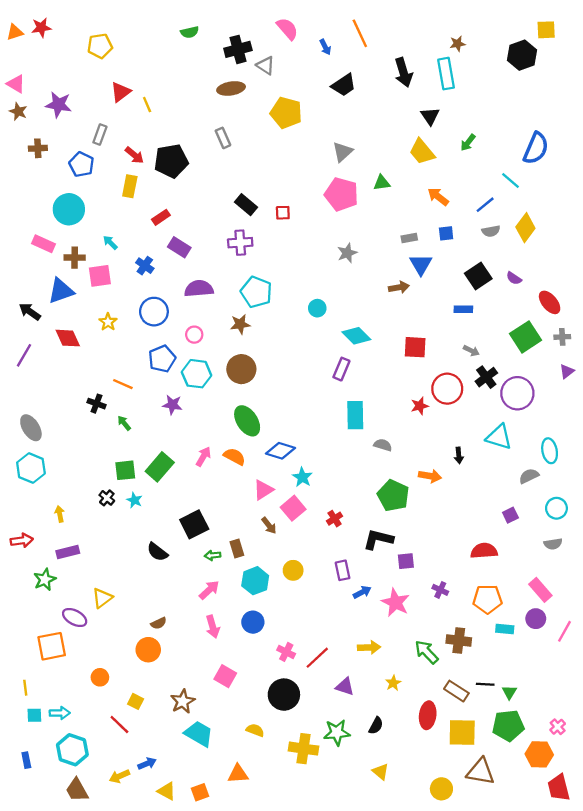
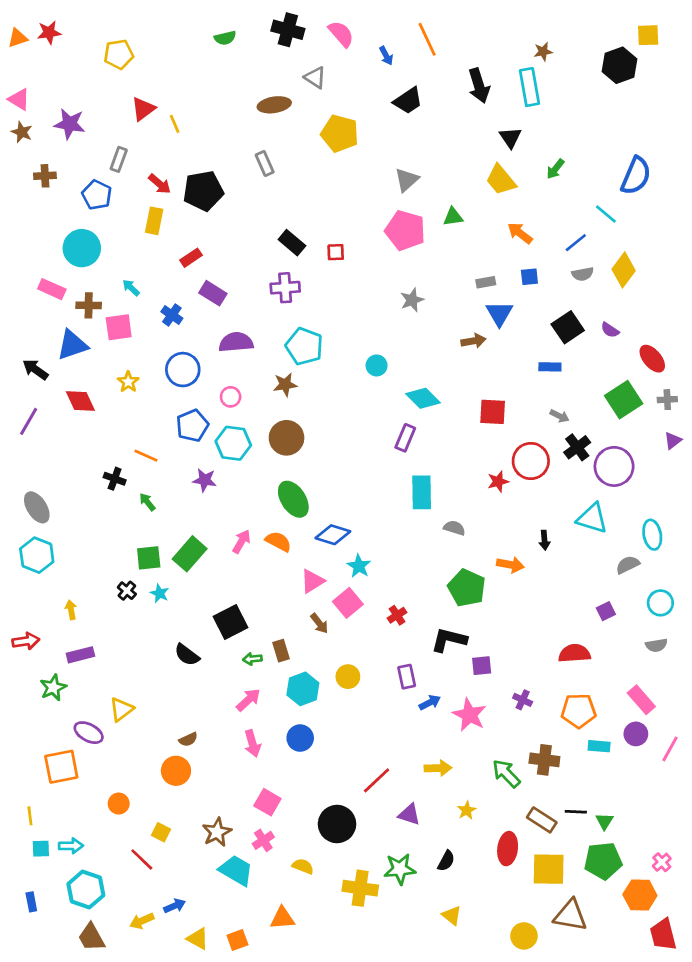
black cross: (238, 49) -> (288, 30), moved, turned 30
pink cross: (286, 652) -> (263, 840), moved, turned 30

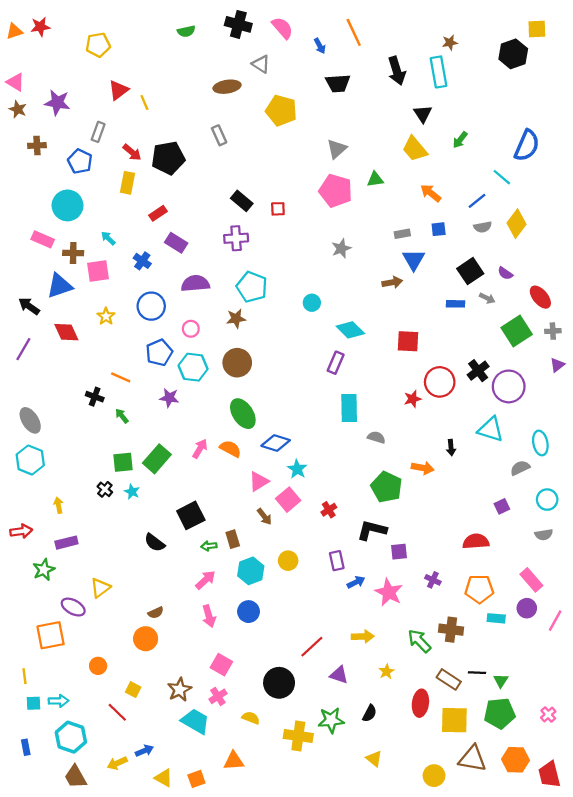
black trapezoid: (408, 101) -> (338, 83), turned 30
gray arrow: (559, 416) -> (487, 298), moved
orange hexagon: (640, 895) -> (515, 760), moved

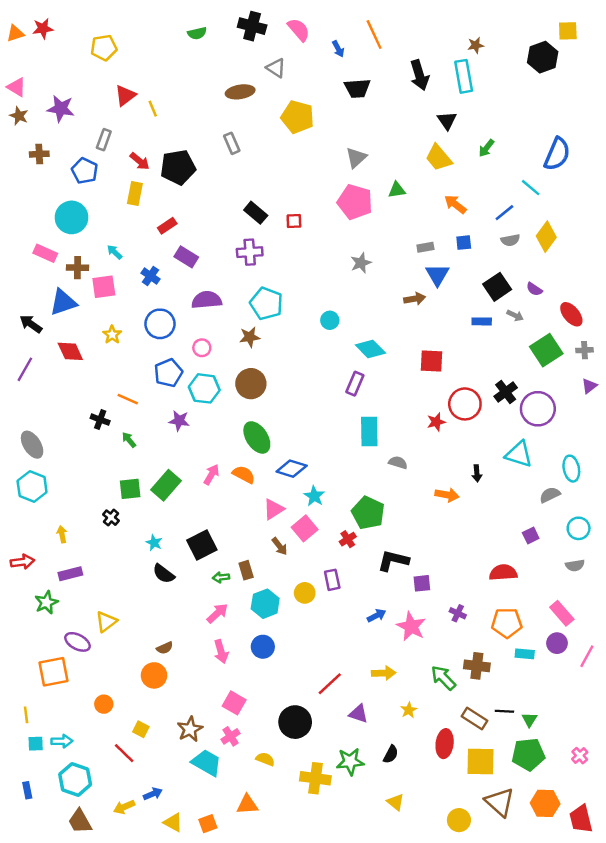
green pentagon: (387, 487) -> (368, 513), moved
cyan star: (132, 492) -> (154, 543), moved
purple rectangle: (337, 561) -> (332, 580), moved
brown triangle: (472, 759) -> (500, 802), turned 32

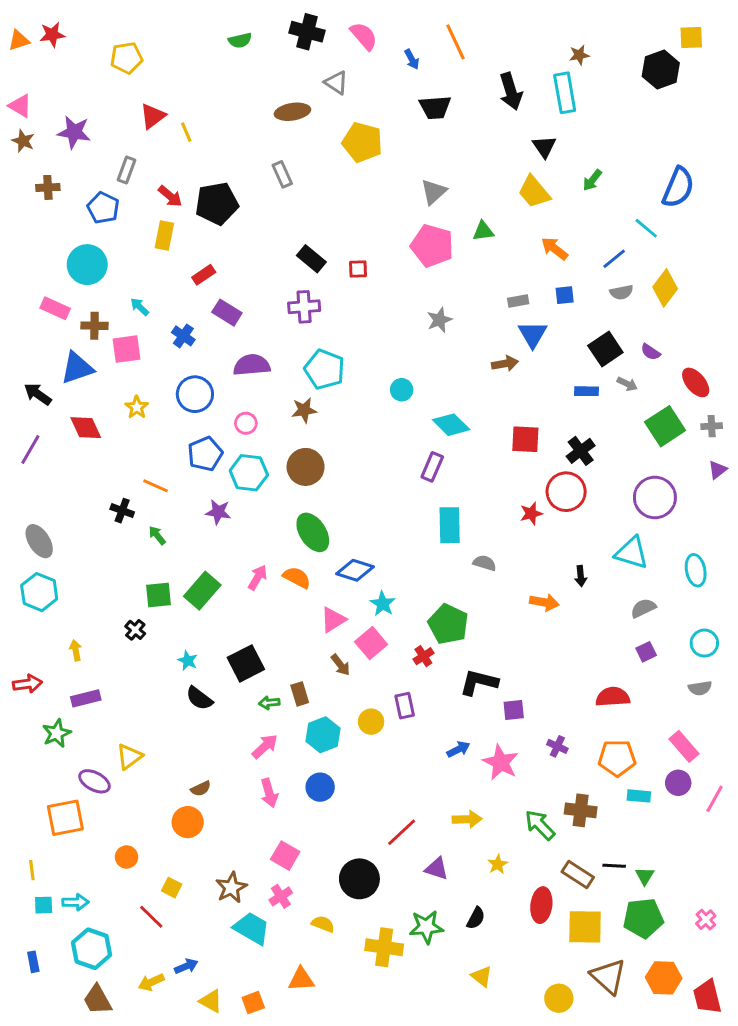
black cross: (506, 392) -> (581, 451), moved
gray semicircle: (550, 495) -> (643, 608), moved

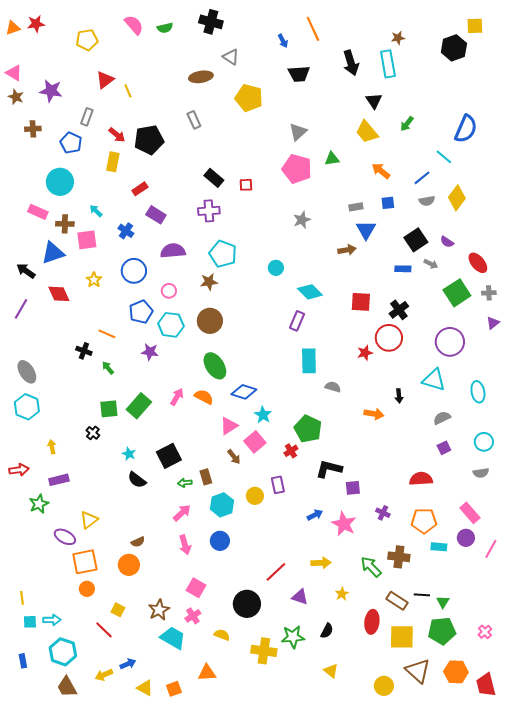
pink semicircle: (364, 36) -> (134, 25), moved
orange square: (65, 818) -> (85, 562), moved

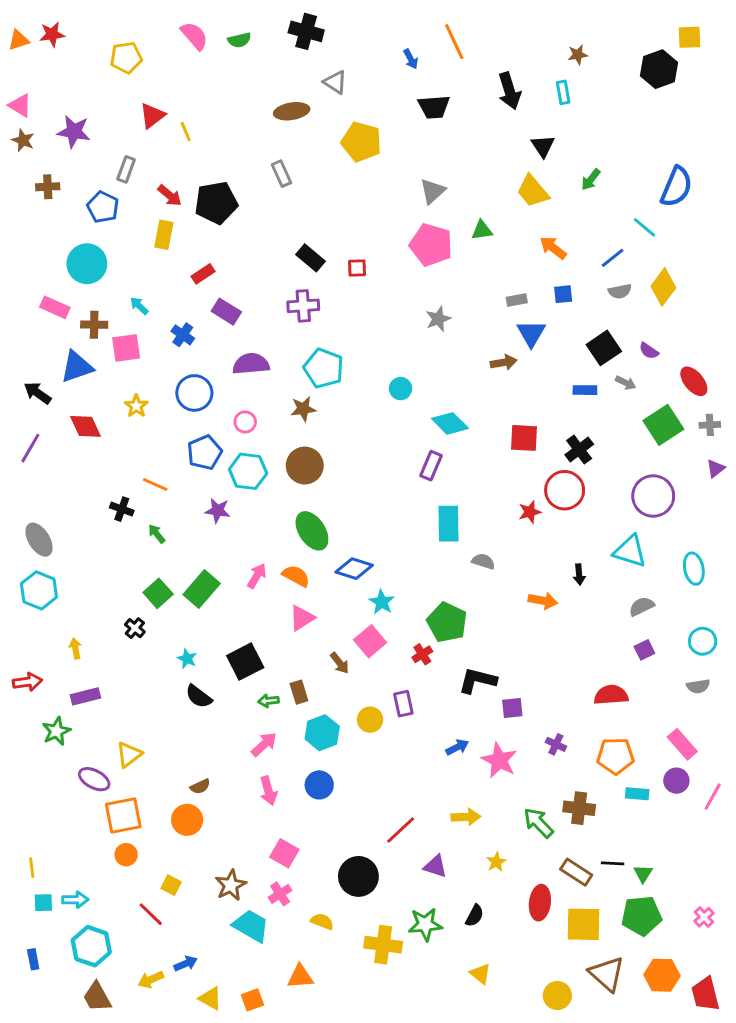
cyan rectangle: (388, 64) -> (563, 92), size x0.6
green square: (109, 409) -> (158, 593), turned -36
pink triangle: (229, 426) -> (302, 618), moved

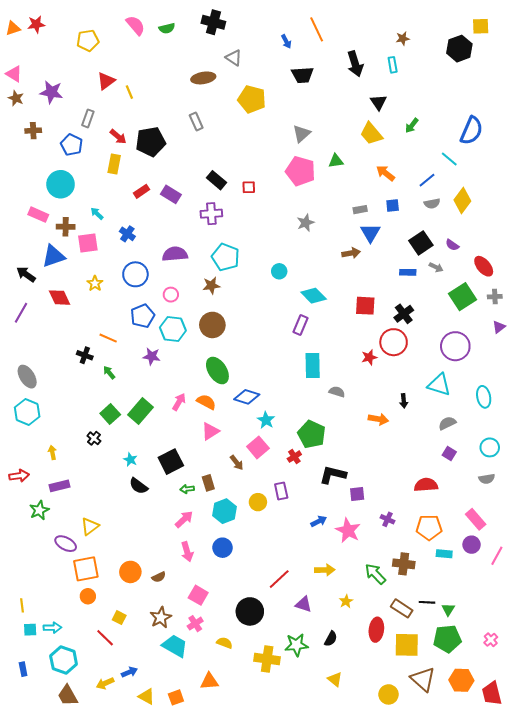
purple rectangle: (226, 312) -> (171, 194), moved
purple square: (644, 650) -> (449, 454), turned -32
brown semicircle: (200, 786) -> (159, 577), moved

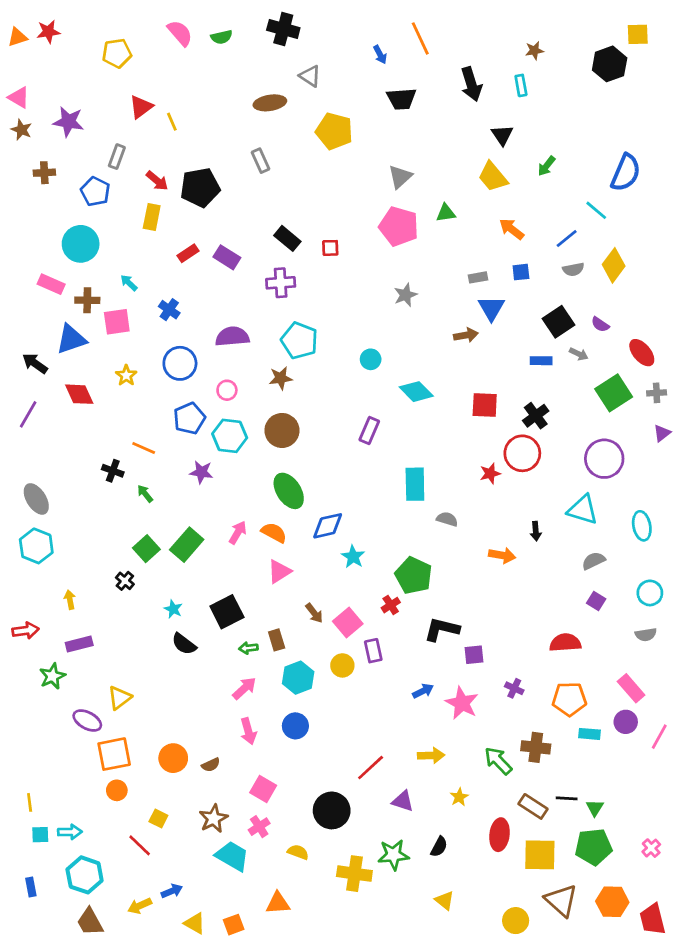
purple rectangle: (300, 325) -> (369, 430), moved
blue diamond: (247, 397) -> (328, 526), turned -30
pink square: (258, 447) -> (348, 622), moved

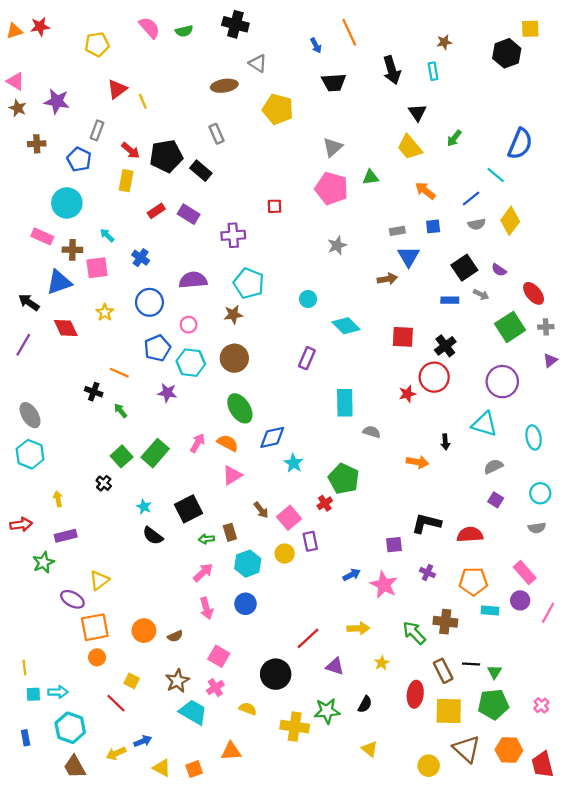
black rectangle: (287, 238) -> (201, 171), moved
black L-shape: (442, 629) -> (426, 523), moved
brown rectangle: (533, 806) -> (443, 671), turned 30

